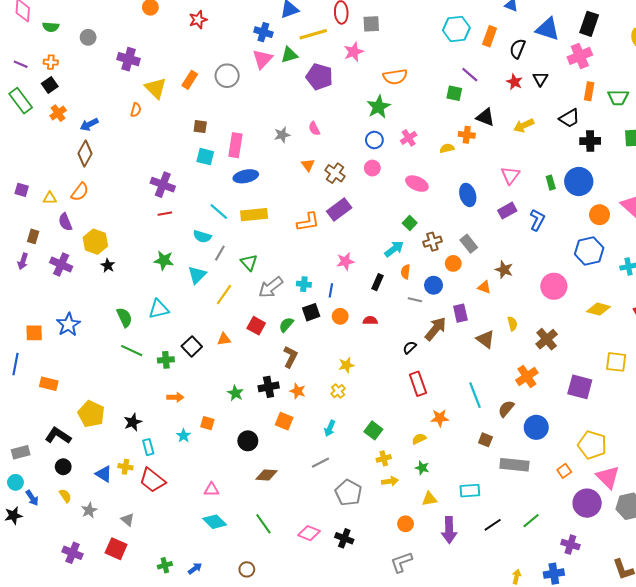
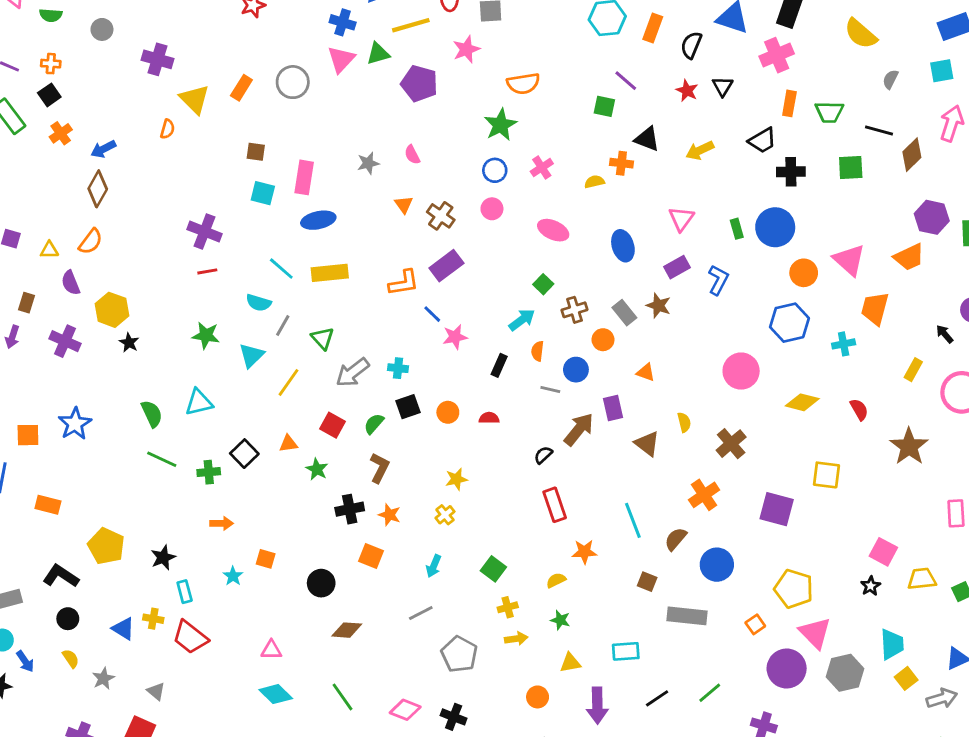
brown star: (504, 270) -> (658, 306), moved
blue line: (331, 290) -> (432, 314), moved, turned -56
green star: (235, 393) -> (317, 469), moved

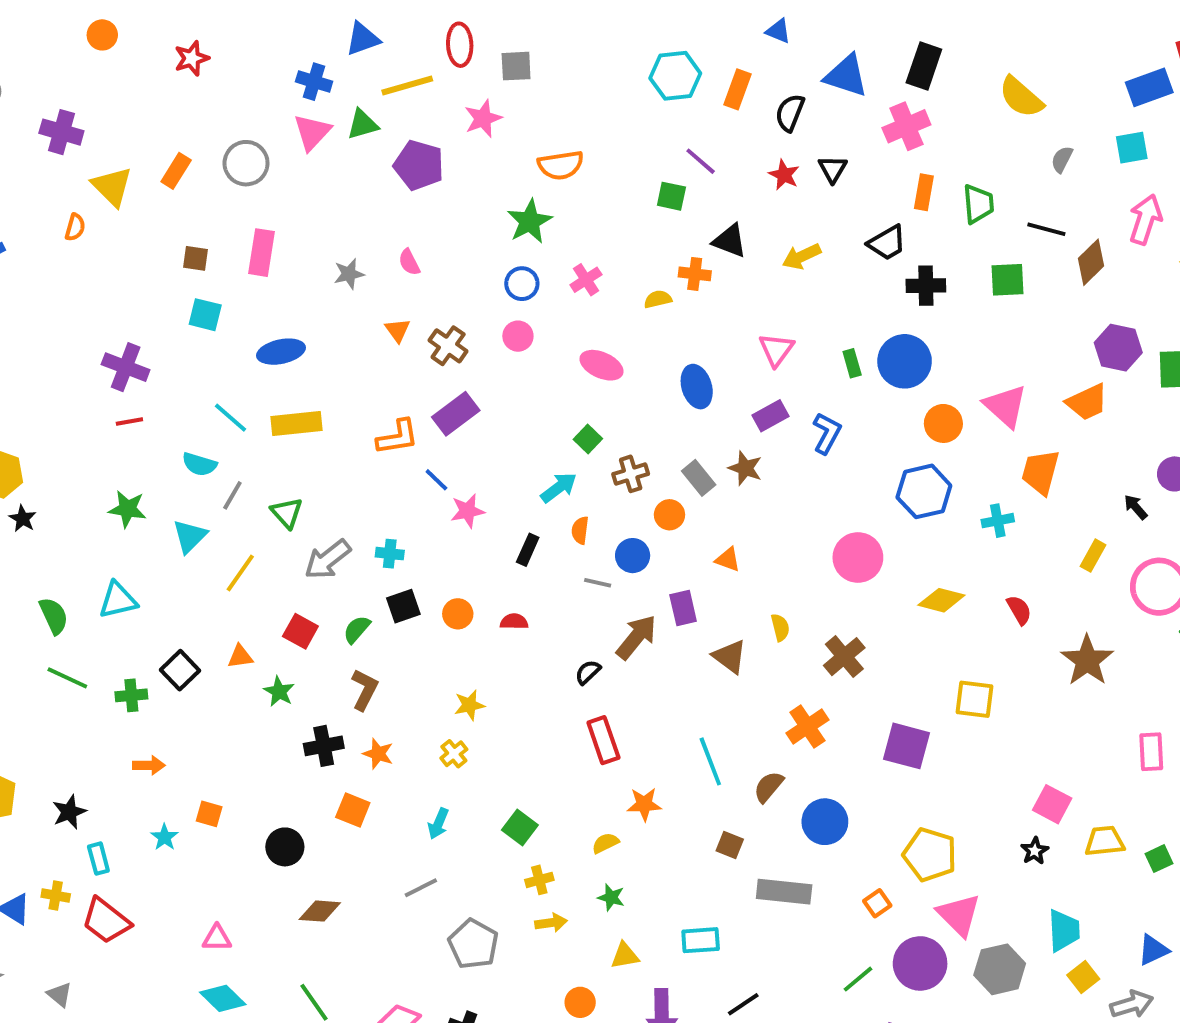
green trapezoid: (829, 112) -> (978, 204), turned -96
pink rectangle: (304, 177) -> (262, 253), moved
green line: (710, 693) -> (858, 979), moved

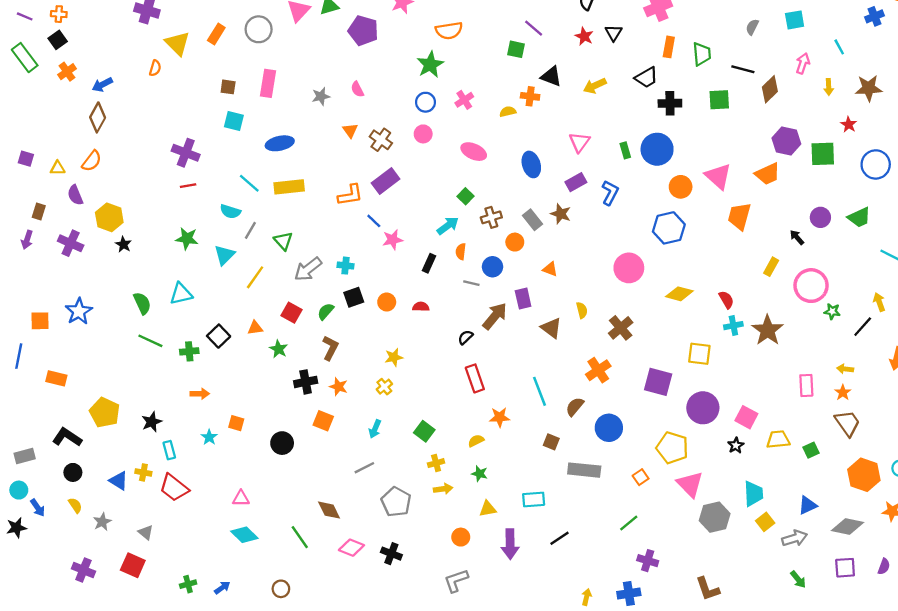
pink arrow: (1145, 220) -> (803, 63), size x0.7
cyan cross: (998, 521) -> (733, 326), moved
brown diamond: (320, 911) -> (329, 510), moved, turned 60
purple circle: (920, 963) -> (703, 408), moved

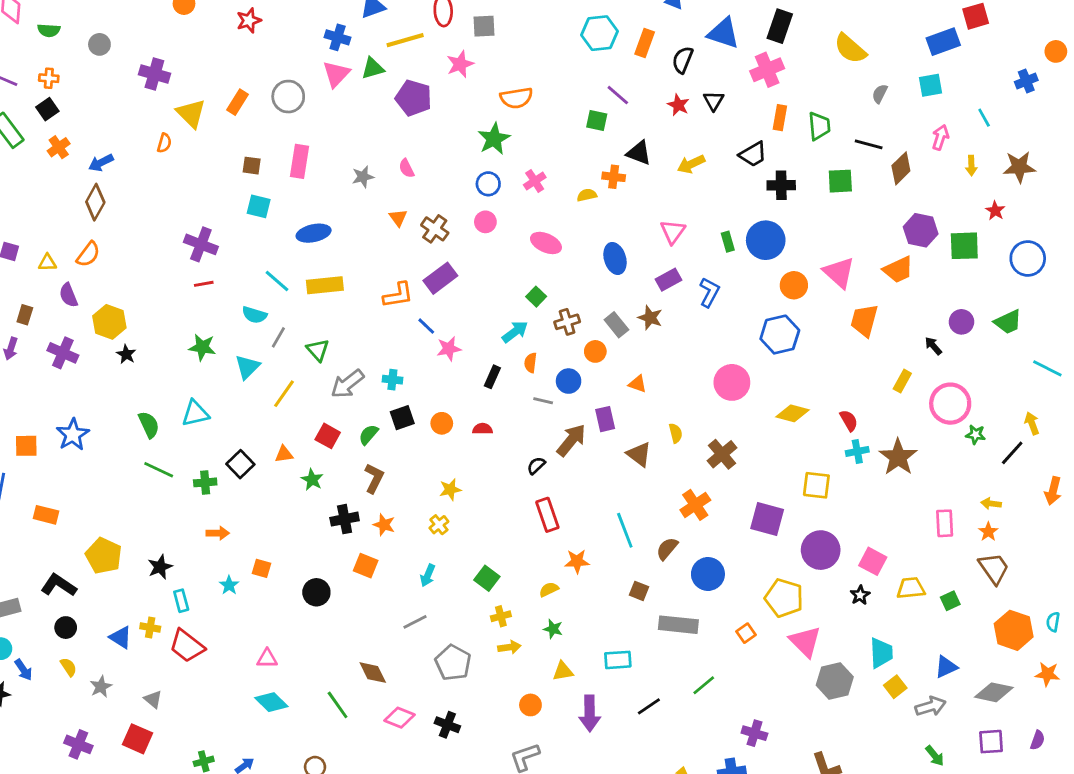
green line: (629, 523) -> (704, 685), moved

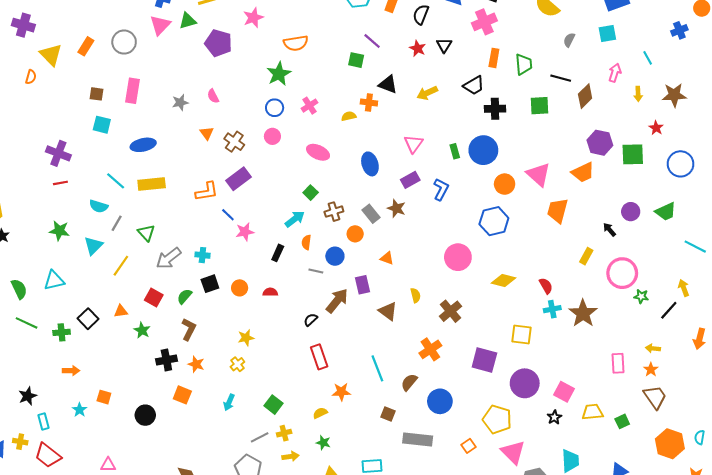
gray line: (415, 622) -> (260, 437), moved

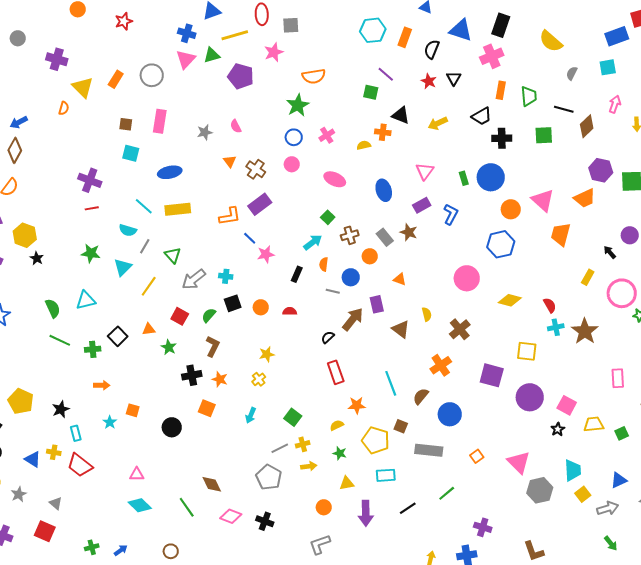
yellow pentagon: (497, 419) -> (376, 440), moved

